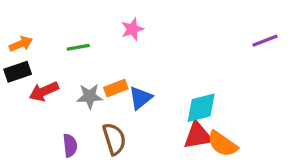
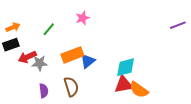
purple line: (265, 41) -> (178, 25), moved
green line: (78, 47) -> (49, 29), turned -40
orange rectangle: (116, 88) -> (72, 55), size x1.5
gray star: (90, 96) -> (40, 63), moved

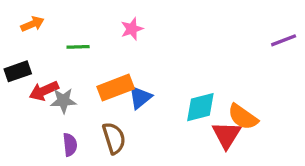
orange arrow: (13, 27) -> (32, 24), moved
green line: (49, 29) -> (78, 47), turned 48
red triangle: (124, 85) -> (226, 135), moved, turned -48
orange semicircle: (139, 90) -> (243, 117), moved

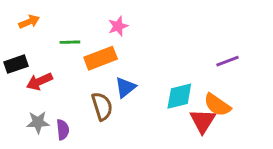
purple line: (284, 40) -> (227, 61), moved
orange rectangle: (116, 88) -> (101, 58), moved
gray star: (63, 101) -> (38, 122), moved
brown semicircle: (114, 138) -> (102, 106), moved

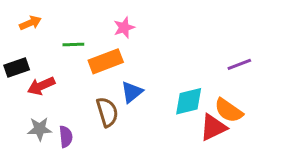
red triangle: (203, 121) -> (213, 127), turned 32

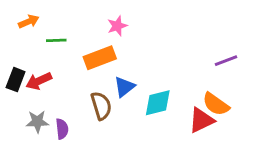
green line: (73, 44) -> (56, 40), moved
black rectangle: (17, 67) -> (16, 80), moved, turned -50
cyan diamond: (189, 101) -> (158, 103), moved

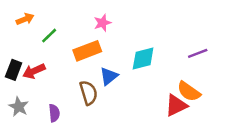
green line: (56, 40) -> (49, 36), turned -42
cyan diamond: (158, 103) -> (143, 58), moved
gray star: (37, 122) -> (19, 107), moved, turned 30

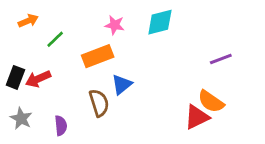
pink star: (102, 23) -> (115, 25), turned 30
cyan diamond: (143, 58) -> (160, 22), moved

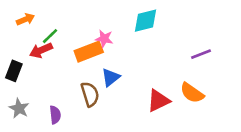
pink star: (115, 25) -> (104, 39), moved
red arrow: (38, 79) -> (41, 50), moved
red triangle: (197, 117) -> (158, 101), moved

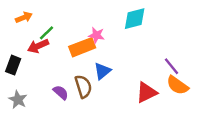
purple line: (201, 54) -> (171, 66), moved, turned 72
purple semicircle: (55, 115) -> (61, 92), moved, turned -42

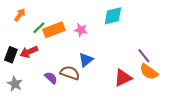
orange arrow: (24, 17) -> (20, 15), turned -32
red arrow: (38, 46) -> (29, 52), moved
orange rectangle: (82, 47) -> (54, 30), moved
brown semicircle: (83, 86) -> (70, 73), turned -54

